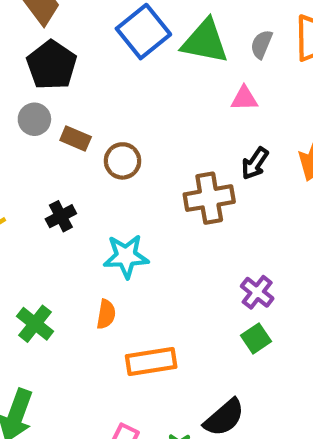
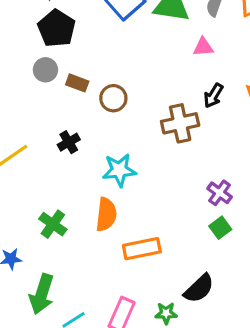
orange semicircle: (106, 314) -> (106, 214), size x1.5

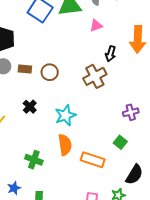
purple cross: (220, 193) -> (131, 112), turned -35
green square: (220, 228) -> (120, 142), moved
orange rectangle: (142, 249) -> (93, 160), turned 45

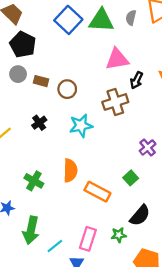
pink triangle: (96, 26) -> (117, 59), moved, size x1.6
purple cross: (131, 112) -> (148, 147), turned -35
cyan star: (65, 115) -> (81, 126), moved

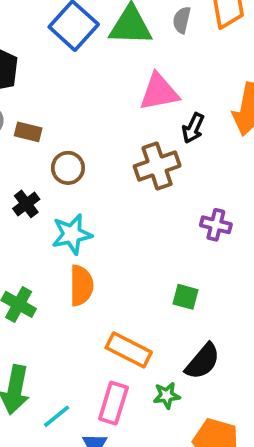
brown circle: (67, 89) -> (68, 168), moved
cyan star: (81, 126) -> (72, 234), moved
purple cross: (148, 147) -> (216, 225), moved, turned -35
green square: (131, 178) -> (186, 297), turned -32
orange rectangle: (97, 192) -> (129, 350), moved

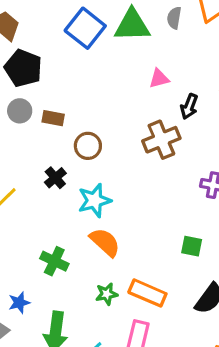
pink triangle: (159, 92) -> (159, 79), size x0.6
orange semicircle: (81, 285) -> (105, 242), turned -44
green star: (167, 395) -> (107, 294), moved

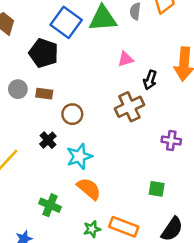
black pentagon: (23, 68) -> (44, 53), moved

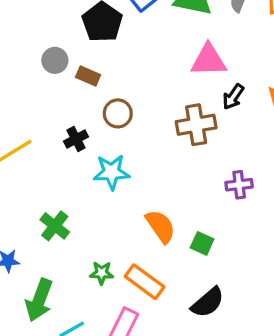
pink triangle: (126, 59) -> (209, 60), size x1.6
purple cross: (171, 140) -> (239, 185), turned -30
orange semicircle: (89, 189) -> (161, 226), moved

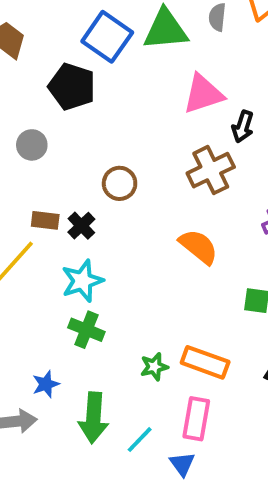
brown rectangle: (88, 76) -> (45, 220), moved
cyan star: (111, 172) -> (82, 281), moved
orange semicircle: (161, 226) -> (199, 247), moved

